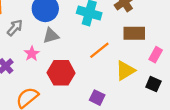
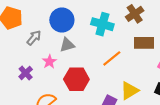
yellow triangle: (125, 71) -> (129, 91), moved

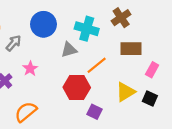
gray triangle: (67, 45) -> (69, 50), moved
red hexagon: (76, 79) -> (77, 87), moved
yellow triangle: (129, 91) -> (125, 92), moved

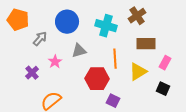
gray triangle: (69, 50) -> (79, 51), moved
orange line: (97, 65) -> (115, 59), turned -54
yellow triangle: (125, 92) -> (138, 72), moved

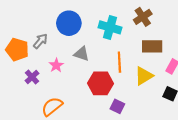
orange pentagon: (18, 20) -> (17, 50), moved
gray triangle: (79, 51) -> (82, 54), turned 35

